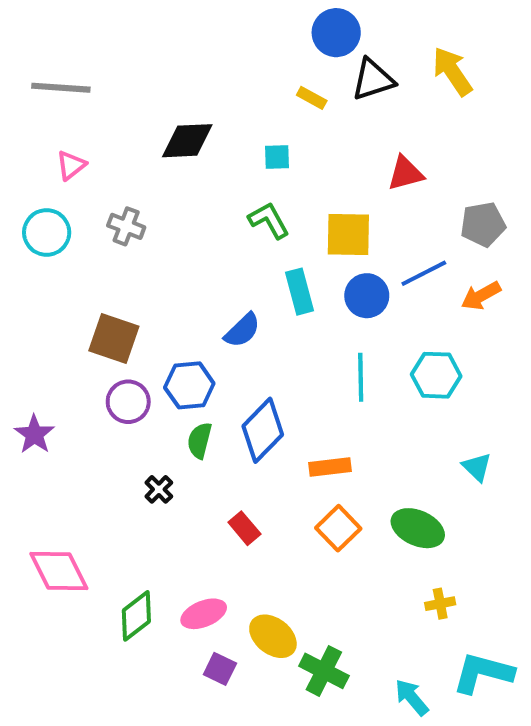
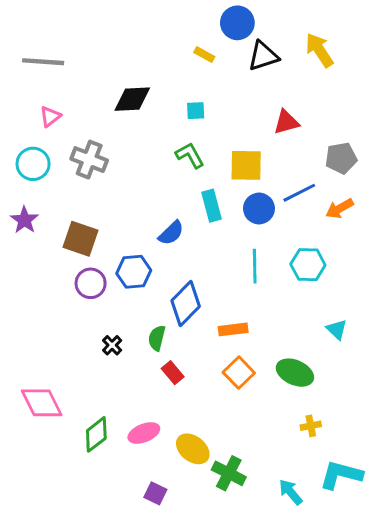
yellow rectangle: (312, 98) -> (204, 54), moved
gray cross: (126, 226) -> (89, 160), size x1.4
purple star: (34, 434) -> (24, 220), moved
green semicircle: (200, 440) -> (157, 338), moved
purple square: (220, 669) -> (155, 493), moved

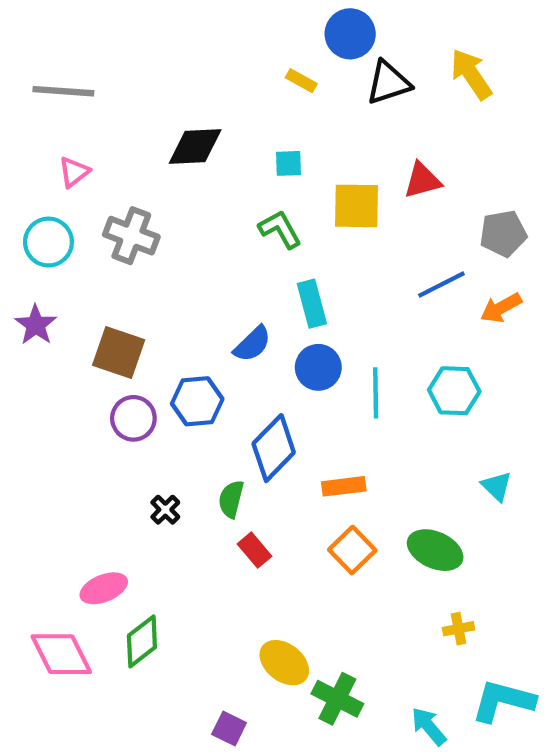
yellow square: (246, 165) -> (357, 206), moved
blue circle: (259, 208) -> (318, 367), moved
pink diamond: (42, 403) -> (61, 654), moved
pink ellipse: (144, 433) -> (104, 588), moved

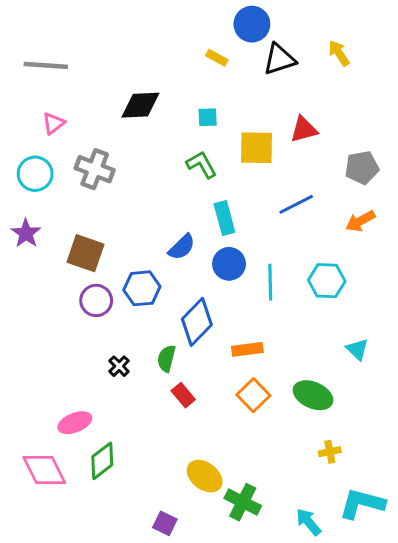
yellow arrow: (471, 74) -> (339, 53), size x0.7
blue line: (441, 285) -> (296, 204), moved

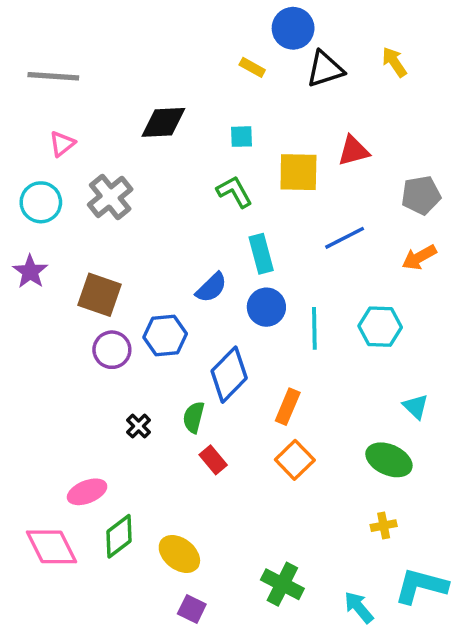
gray cross: (95, 169) -> (110, 197), turned 30
orange rectangle: (247, 349) -> (288, 407), turned -60
green ellipse: (313, 395) -> (389, 460), moved
yellow ellipse: (205, 476) -> (179, 554), moved

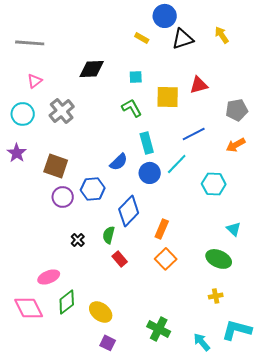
cyan line: (314, 328) -> (177, 164), moved, turned 45

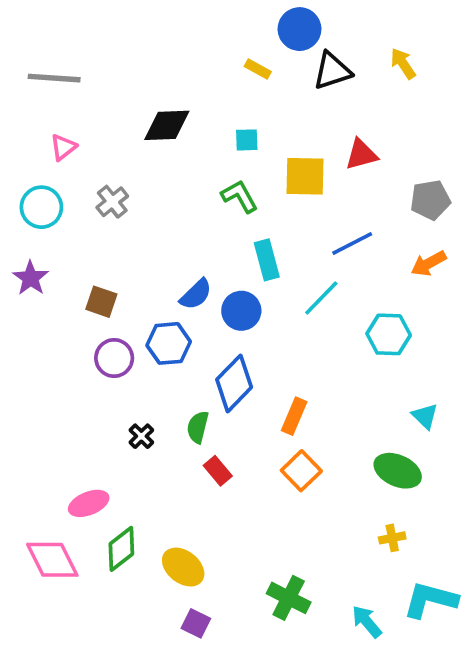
gray cross: (62, 111) -> (112, 202), size x0.7
blue semicircle: (119, 162) -> (196, 294), moved
brown square: (56, 166) -> (101, 302), size x0.7
blue circle: (150, 173) -> (241, 311), moved

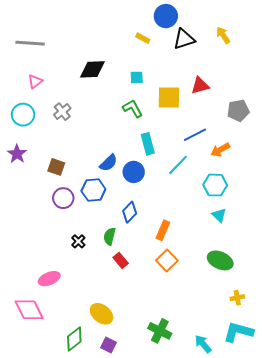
orange arrow: (429, 264) -> (220, 150), moved
blue diamond: (234, 383) -> (130, 212), size x0.7
cyan triangle: (425, 416) -> (219, 215), moved
yellow cross: (392, 538) -> (237, 298), moved
green diamond: (121, 549) -> (74, 339), moved

